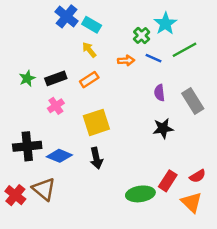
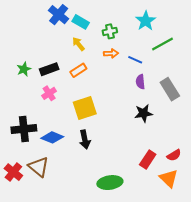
green cross: (142, 35) -> (110, 31), moved, turned 32
blue line: (153, 58) -> (135, 60), moved
green ellipse: (140, 194) -> (110, 183), moved

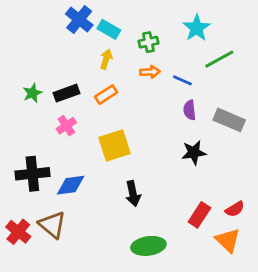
yellow arrow: (78, 44) -> (106, 59), turned 56
gray rectangle: (170, 89) -> (229, 120), turned -35
blue diamond: (52, 137) -> (71, 185), turned -30
black arrow: (85, 139) -> (133, 194), moved

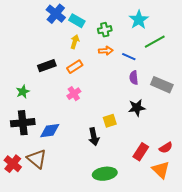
green star: (32, 93) -> (23, 92), moved
pink cross: (66, 126) -> (74, 94), moved
yellow square: (115, 145) -> (110, 121), moved, size x0.6

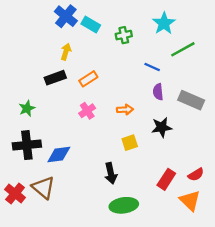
yellow arrow: (75, 42) -> (66, 52), moved
orange arrow: (106, 51) -> (125, 110), moved
black arrow: (94, 137) -> (111, 173), moved

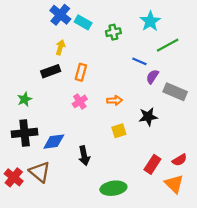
orange rectangle: (88, 79) -> (81, 72), turned -42
purple semicircle: (158, 92) -> (152, 77), moved, turned 40
black arrow: (111, 173) -> (84, 156), moved

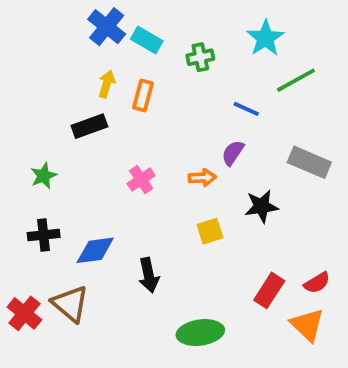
orange rectangle: (81, 72) -> (143, 95), moved
purple semicircle: (152, 77) -> (233, 153), moved
black cross: (25, 133) -> (44, 235), size x0.7

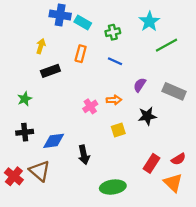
blue cross: (107, 27) -> (60, 15), turned -30
yellow arrow: (107, 84) -> (41, 46), moved
blue line: (246, 109) -> (115, 61), moved
purple semicircle: (233, 153) -> (140, 85), moved
pink cross: (141, 180) -> (90, 106), moved

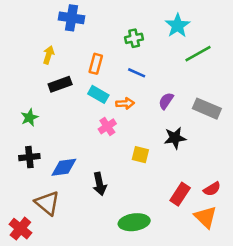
cyan rectangle: (83, 23) -> (98, 94), moved
orange arrow: (114, 100) -> (125, 103), moved
yellow square: (118, 130) -> (140, 155), turned 32
red cross: (14, 176) -> (20, 229), moved

